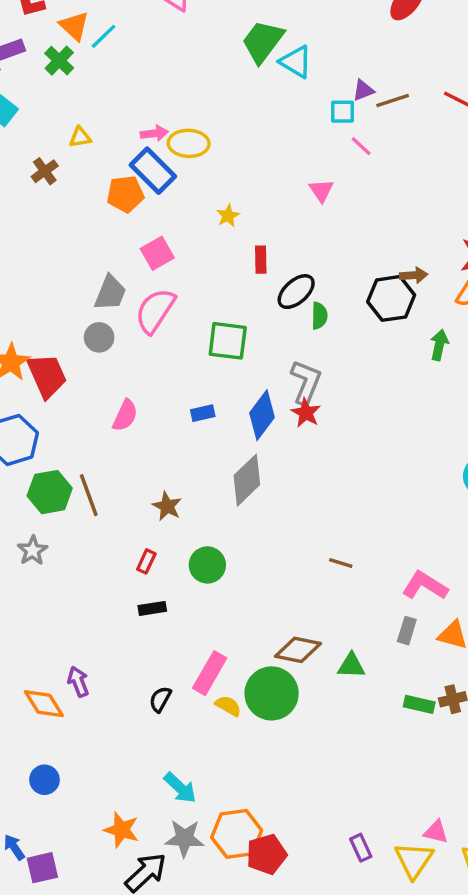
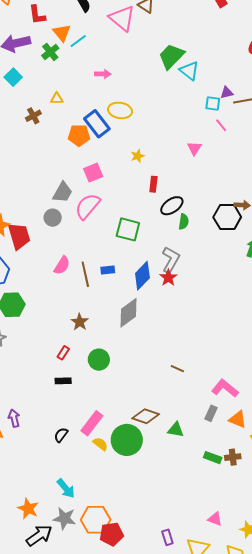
pink arrow: (154, 133) -> (103, 74), moved
brown line: (89, 495) -> (85, 274), moved
pink triangle: (436, 832) -> (215, 519), moved

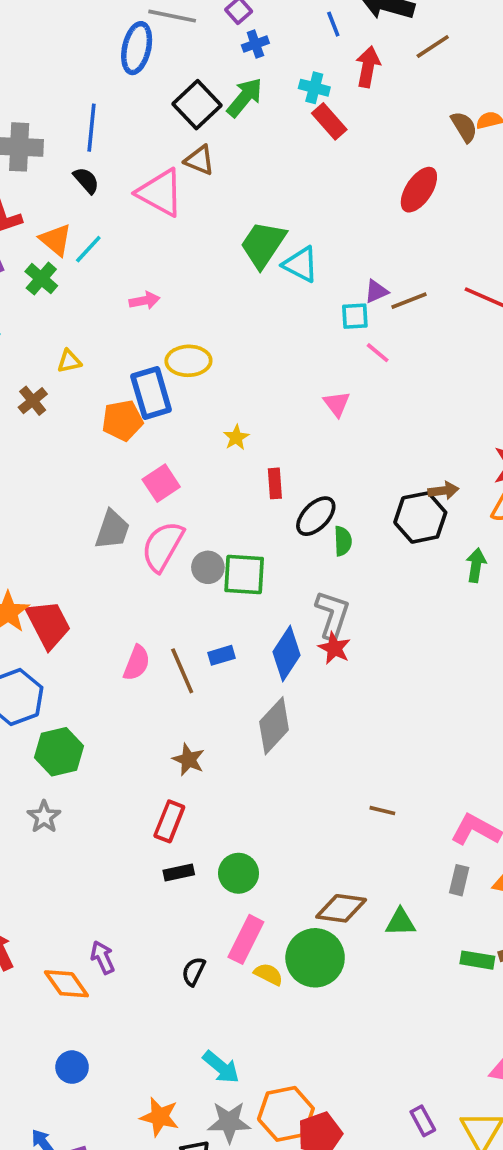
blue rectangle: (97, 124) -> (151, 393), turned 32
gray circle: (53, 218) -> (208, 567), moved
red rectangle: (63, 353) -> (169, 821), size x1.5
green circle: (99, 360) -> (238, 873), moved

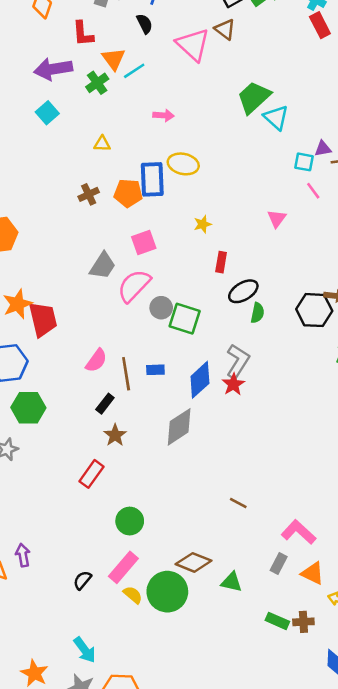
brown cross: (33, 401) -> (89, 194), moved
black rectangle: (179, 872) -> (105, 404), moved, turned -54

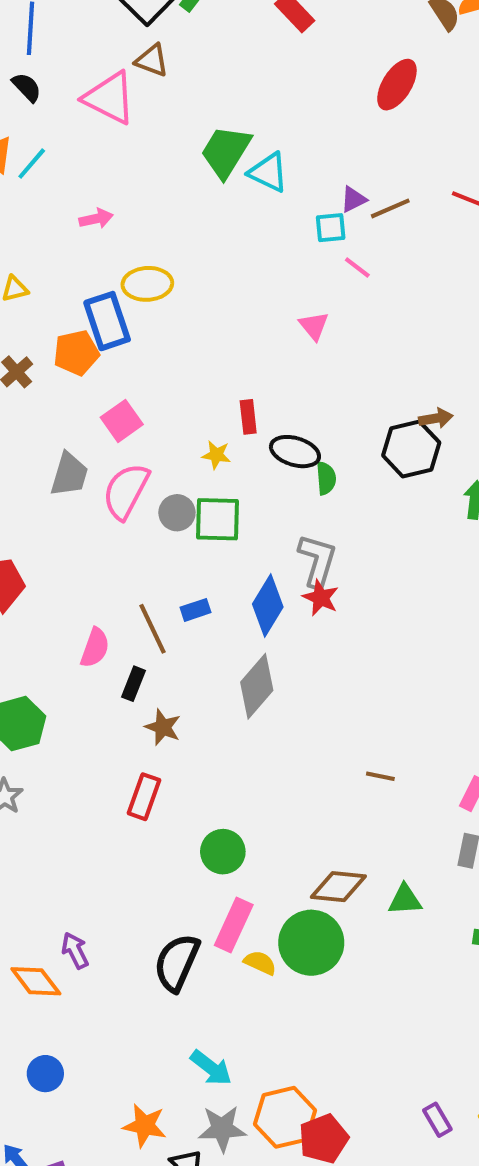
yellow star: (203, 224) -> (216, 455), moved, turned -30
black ellipse: (243, 291) -> (295, 452), turned 64
pink semicircle: (96, 361) -> (95, 648), moved
black semicircle: (82, 580) -> (177, 963), size x1.8

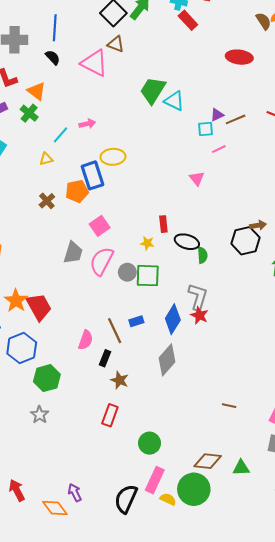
red ellipse: (397, 85) -> (239, 57), turned 65
cyan line: (32, 164) -> (61, 135), moved
pink line: (357, 267) -> (219, 149), turned -64

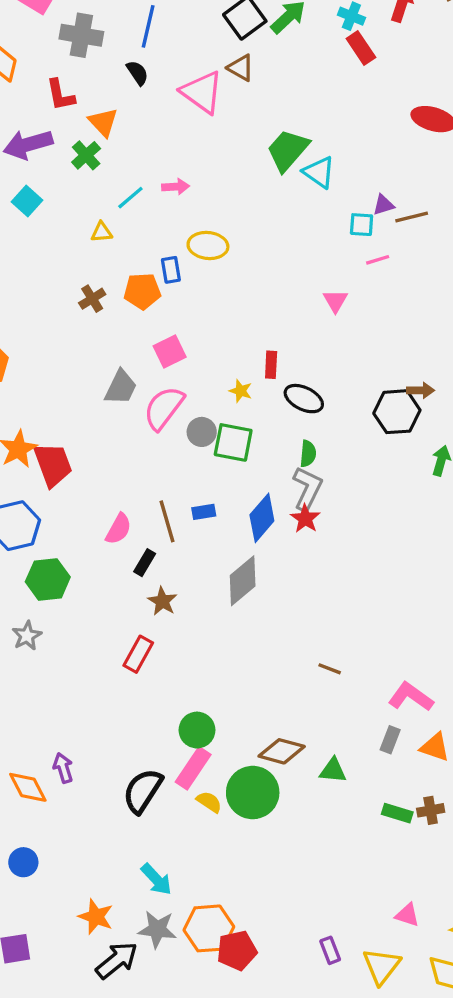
blue rectangle: (93, 175) -> (171, 270), size x0.6
green semicircle: (202, 255) -> (308, 454), moved
green circle: (150, 443) -> (197, 730), moved

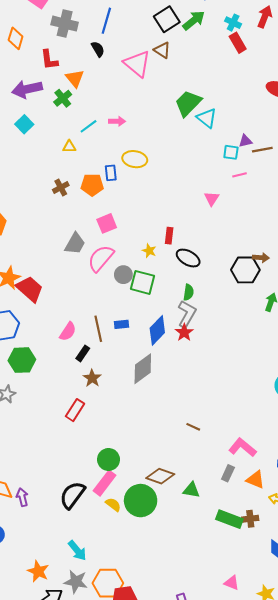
red trapezoid: (53, 465) -> (30, 289), turned -32
purple arrow: (63, 768) -> (22, 497), moved
green rectangle: (397, 813) -> (229, 519), size x1.4

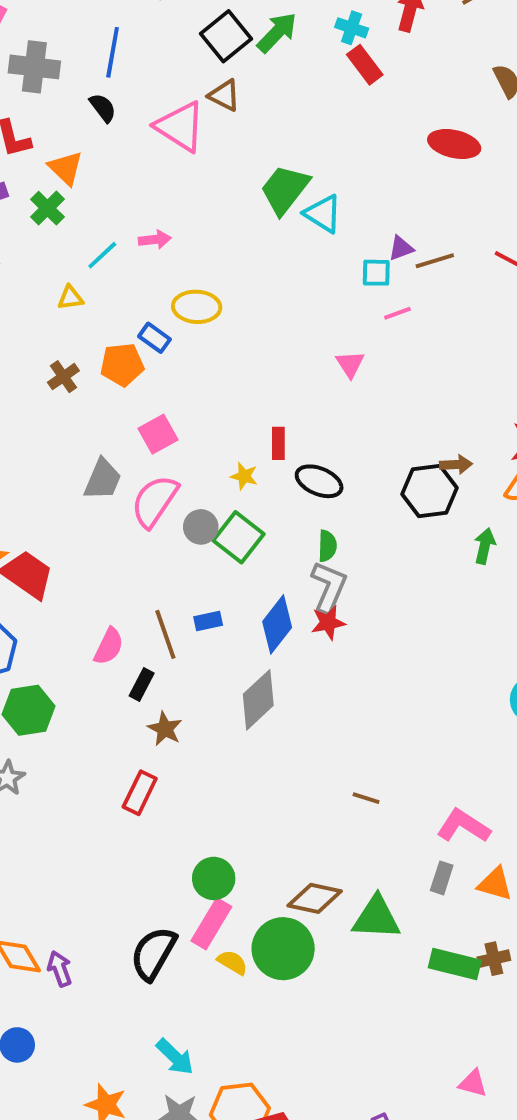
blue rectangle: (111, 173) -> (154, 338), turned -42
green square: (142, 282) -> (238, 537), turned 30
red star: (184, 333) -> (328, 623), turned 30
green triangle: (191, 490) -> (376, 918), size x1.5

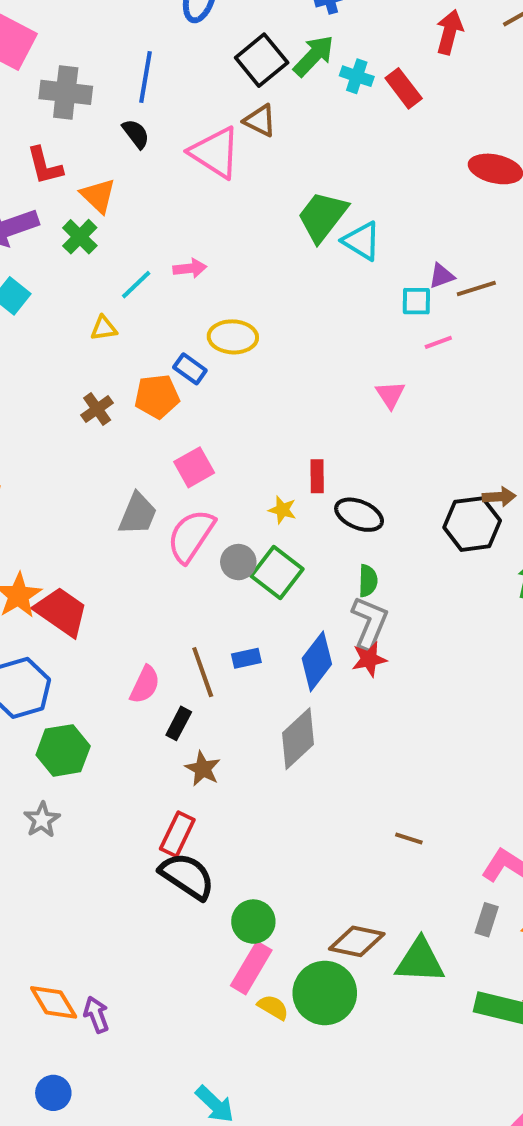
cyan cross: (352, 28) -> (357, 76), moved
black semicircle: (153, 953) -> (187, 876), moved, turned 94

